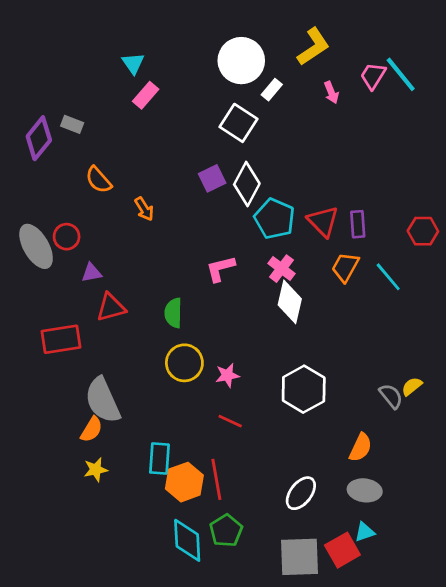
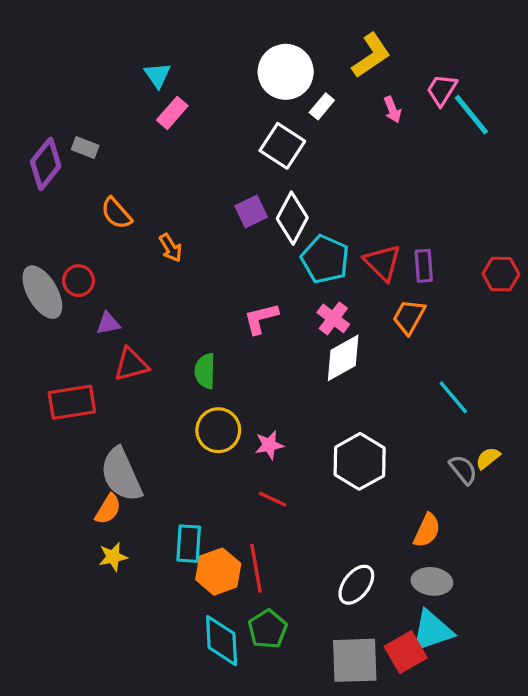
cyan line: (401, 74) -> (471, 115), moved
cyan line: (388, 277) -> (453, 397), moved
white diamond: (290, 302) -> (343, 358), turned 48
cyan triangle: (365, 532) -> (432, 631), size x1.8

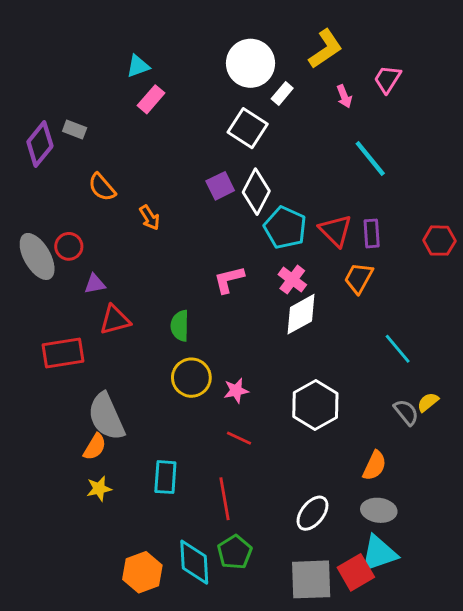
cyan triangle: (157, 75) -> (138, 66), turned 45
cyan line: (471, 115) -> (370, 158), moved
orange hexagon: (218, 572) -> (142, 572), moved

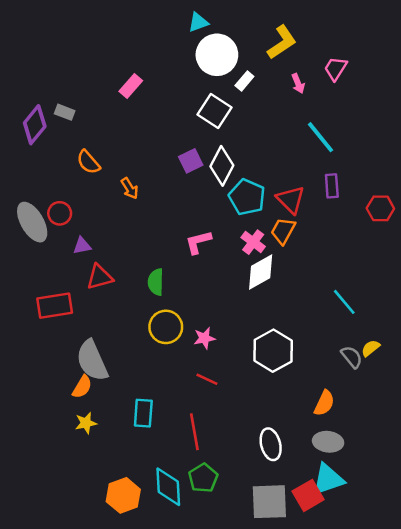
cyan triangle: (138, 66) -> (198, 22), moved
purple rectangle: (372, 233) -> (332, 186), moved
orange trapezoid: (359, 278) -> (283, 231), moved
white ellipse: (312, 513) -> (271, 444), turned -52

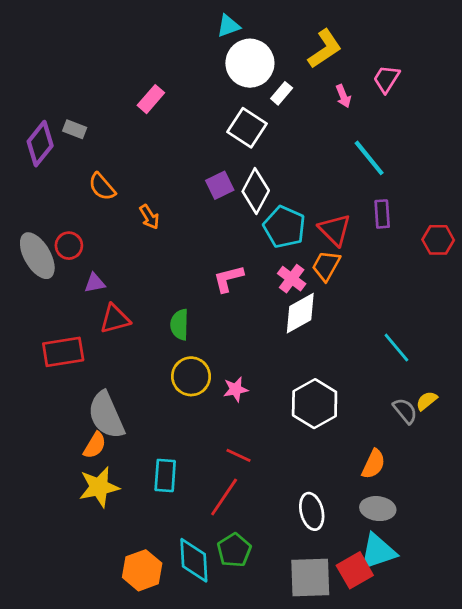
red line: (207, 379) -> (238, 455), moved
yellow star: (86, 423) -> (99, 487), size x1.6
red line: (194, 432) -> (224, 497), turned 44

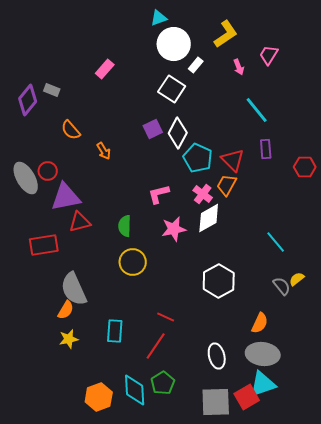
purple triangle: (95, 283) -> (66, 197), size x2.0
pink star: (236, 389) -> (174, 229), moved, size x1.4
yellow star: (99, 487) -> (69, 339), size x0.7
gray ellipse: (378, 509) -> (263, 354), size x1.4

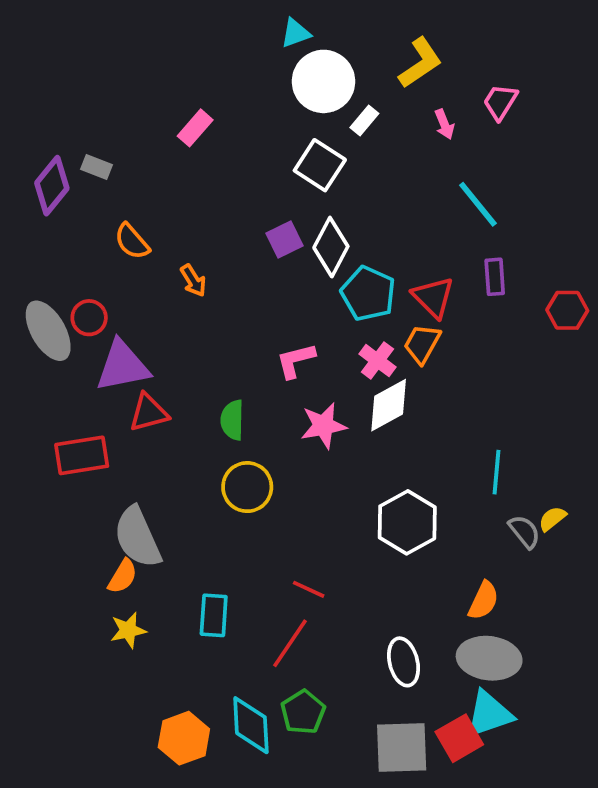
cyan line: (276, 242) -> (497, 472), moved, turned 45

